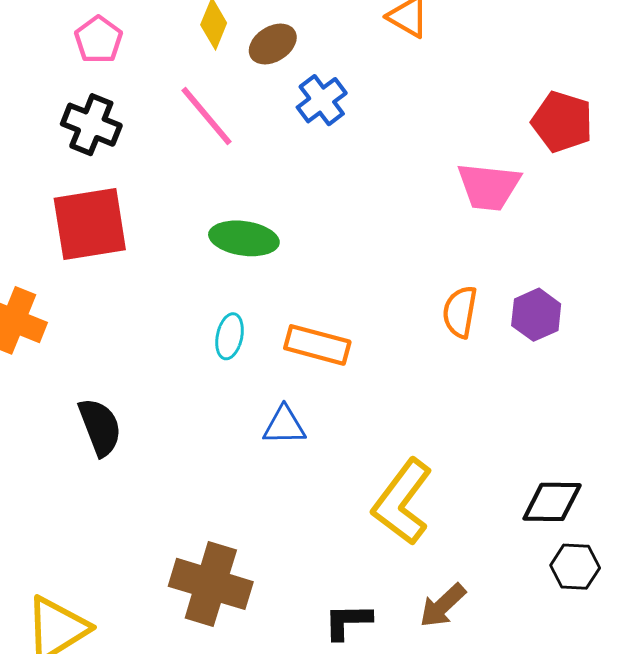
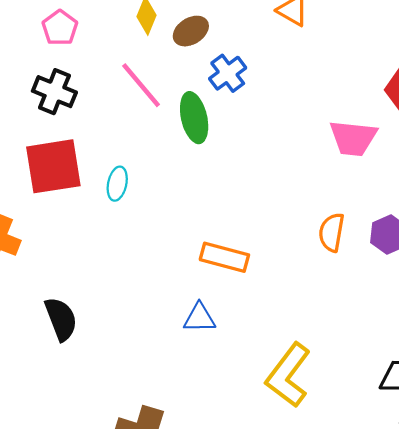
green ellipse: (244, 238) -> (194, 118), moved, turned 69
cyan ellipse: (230, 336) -> (117, 184), moved

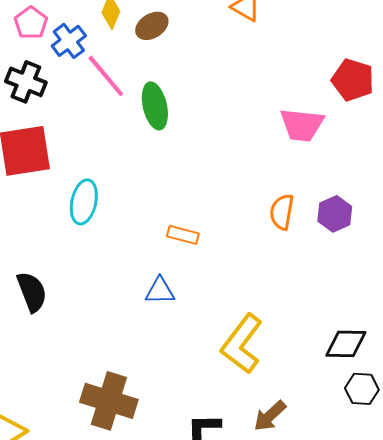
blue cross: (228, 73) -> (69, 41), moved
cyan ellipse: (117, 184) -> (84, 202), moved, size x1.4
orange rectangle: (224, 257) -> (183, 235), size x0.7

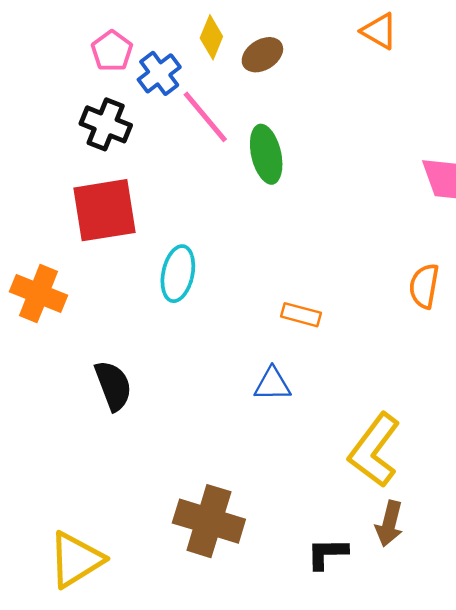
brown arrow: (270, 416) -> (389, 524), moved, turned -33

